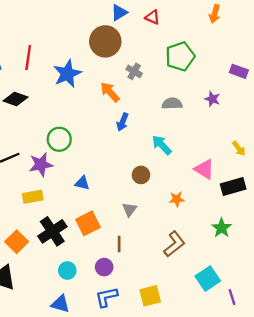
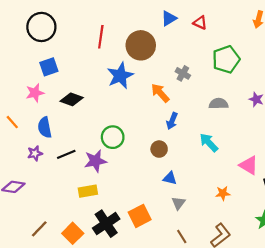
brown circle: (105, 41) -> (141, 45), moved
red line: (28, 58) -> (101, 37), moved
brown circle: (141, 175) -> (159, 149), moved
blue triangle: (82, 183) -> (170, 178), moved
brown line: (119, 244) -> (182, 236), moved, turned -32

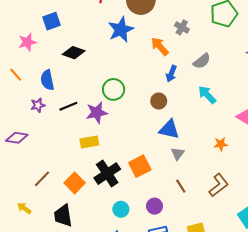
pink star: (35, 93) -> (27, 42), moved
gray semicircle: (218, 104) -> (202, 61), moved, turned 144
blue triangle: (170, 178) -> (169, 129), size x1.5

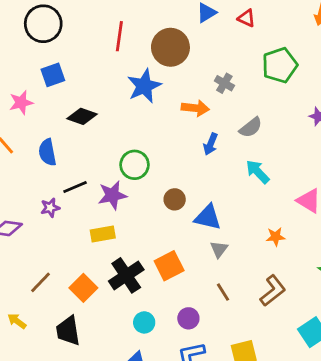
orange arrow: (160, 46) -> (195, 108), turned 138
brown circle: (159, 101) -> (175, 199), moved
purple star: (38, 105) -> (50, 208), moved

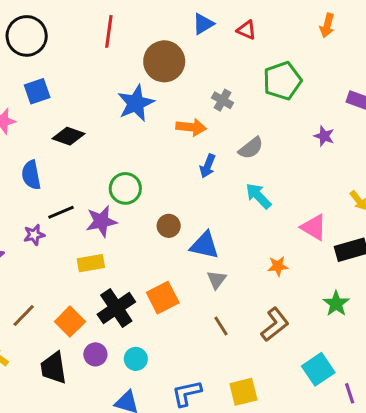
red line: (119, 36) -> (109, 31), moved
purple circle: (188, 318) -> (95, 354), moved

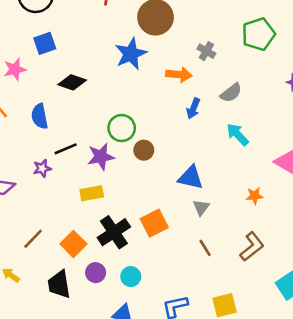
brown circle: (169, 226) -> (144, 150), moved

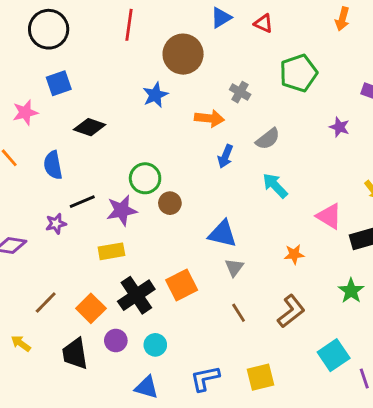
blue star: (131, 54) -> (155, 95), size x0.7

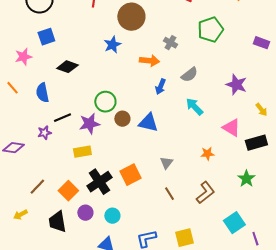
purple star: (339, 127) -> (236, 85), moved, size x1.5
blue triangle: (223, 234) -> (148, 123), moved
yellow arrow: (21, 343) -> (20, 215), turned -64

